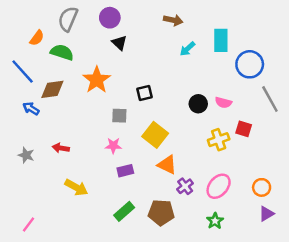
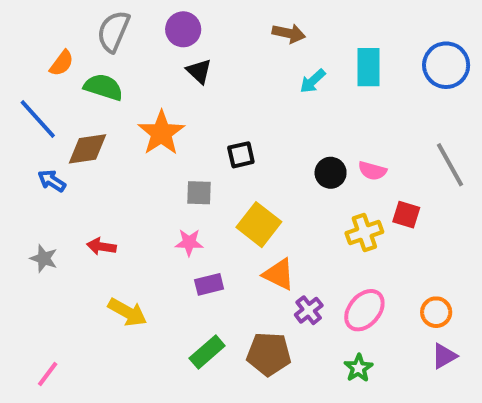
blue circle: (250, 64) -> (446, 65), moved

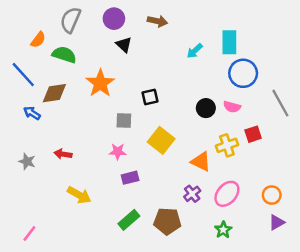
brown arrow: (289, 33) -> (157, 21), moved
blue circle: (446, 65) -> (243, 73), moved
red square: (406, 215) -> (253, 134), turned -35
orange triangle: (279, 274) -> (201, 161), moved

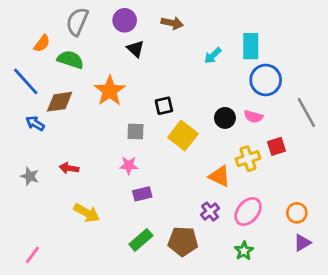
yellow square: (161, 140) -> (183, 136), moved

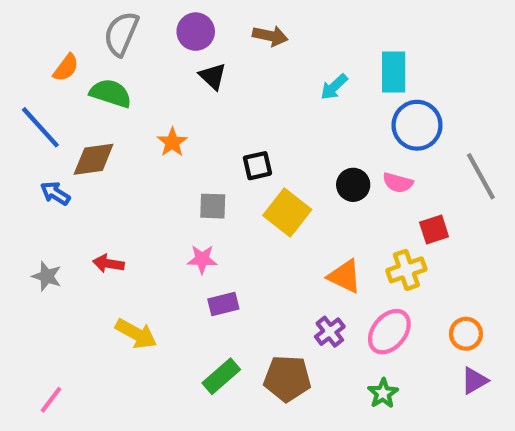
orange star: (110, 91) -> (172, 142), size x0.6
yellow cross: (248, 159) -> (406, 270), moved

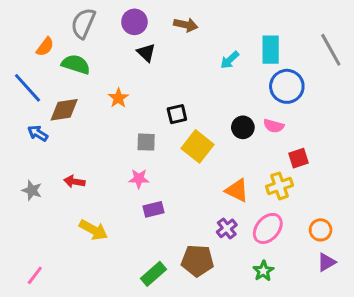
gray line: (481, 176) -> (331, 50), moved
green rectangle: (221, 376) -> (153, 274), moved

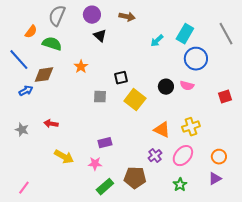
cyan rectangle: (271, 50) -> (185, 34), turned 30
blue arrow: (38, 133) -> (26, 91), turned 120
red square: (299, 158) -> (225, 97), moved
pink star: (139, 179) -> (95, 164), moved
purple triangle: (326, 262) -> (215, 179), moved

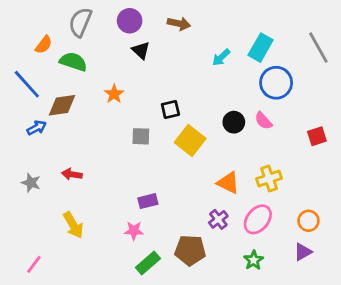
pink semicircle: (187, 86) -> (263, 121), turned 32
yellow arrow: (64, 157) -> (73, 225), moved, turned 30

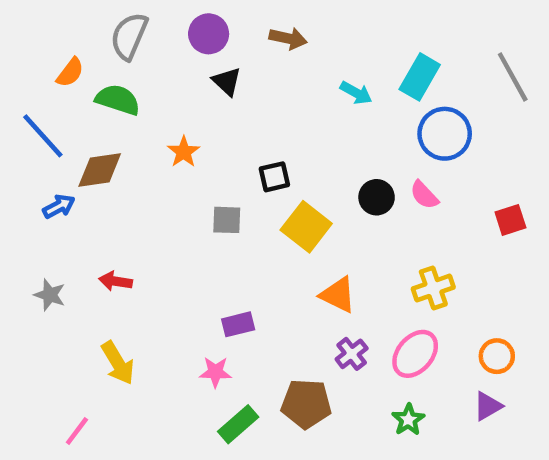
cyan arrow: (221, 57) -> (356, 93), turned -108
orange triangle: (228, 183) -> (338, 295), moved
pink line: (34, 264) -> (77, 431), moved

